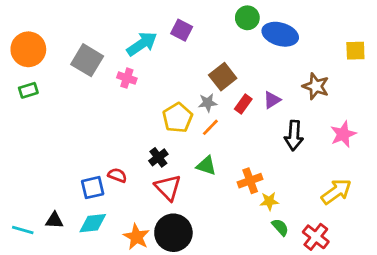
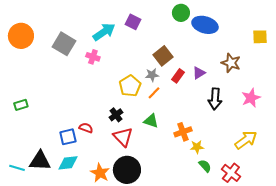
green rectangle: (28, 90) -> (21, 105), moved
black triangle: (54, 220) -> (40, 161), size x1.6

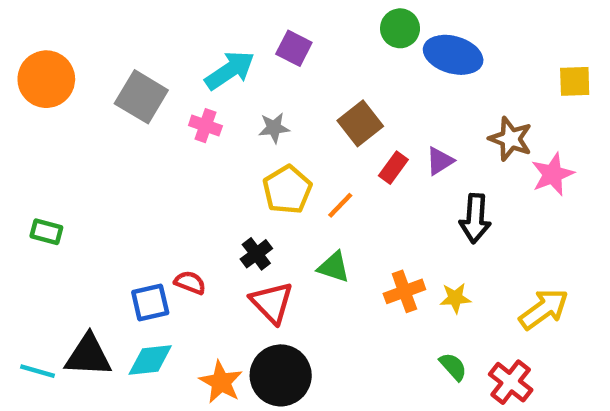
gray star: (152, 75) -> (274, 128), moved
pink star: (251, 98) -> (553, 174), moved
green rectangle: (21, 105) -> (46, 232), turned 32
yellow star: (197, 147) -> (455, 298), moved

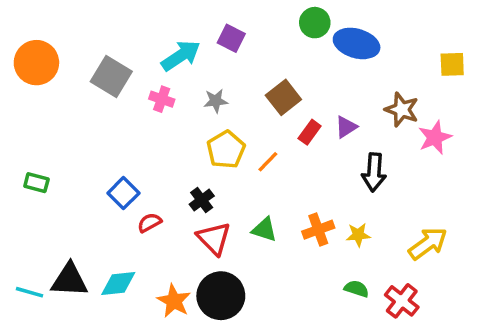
green triangle: (334, 267) -> (264, 230), moved
red semicircle: (190, 283) -> (150, 223), turned -50
blue square: (150, 302) -> (123, 193), moved, turned -32
green semicircle: (453, 367) -> (357, 289), turned -30

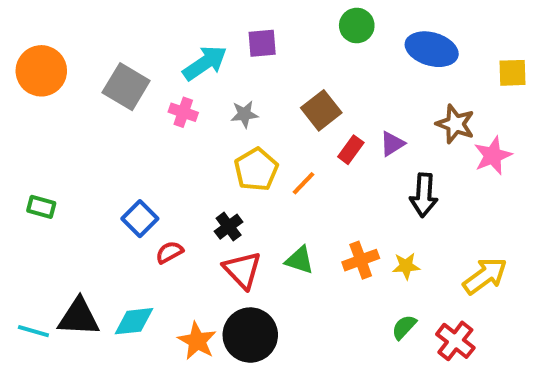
purple square: (231, 38) -> (262, 43), turned -32
blue ellipse: (357, 43) -> (432, 49), moved
green semicircle: (357, 289) -> (404, 327), turned -65

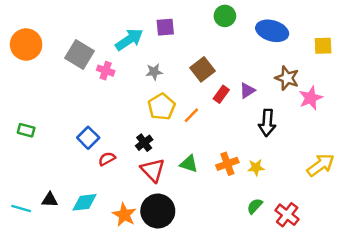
pink cross: (183, 112) -> (106, 71), moved
yellow arrow: (485, 276) -> (321, 165), moved
black triangle: (79, 317) -> (50, 200), size x0.6

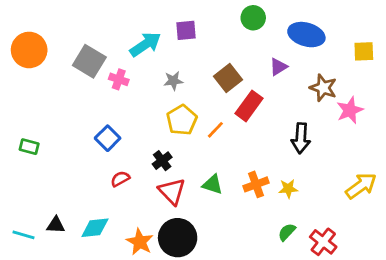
purple triangle: (247, 90) -> (278, 67), moved
red rectangle: (221, 94) -> (249, 106), size x1.5
blue square: (88, 138) -> (108, 138), moved

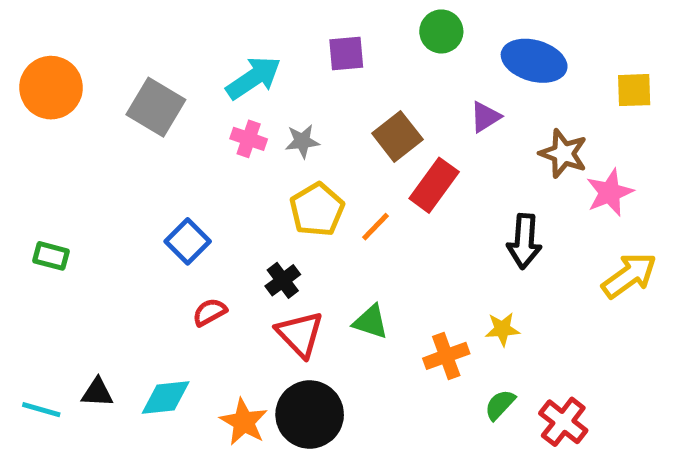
purple square: (186, 30) -> (346, 53), moved
pink cross: (119, 79) -> (249, 139), moved
orange cross: (256, 184) -> (446, 356), moved
yellow arrow: (361, 186) -> (629, 275), moved

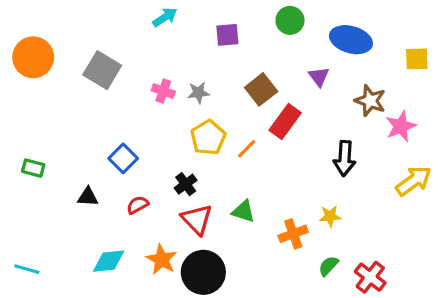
cyan arrow: (254, 78) -> (165, 17), moved, size x0.7
purple triangle: (485, 117) -> (319, 77), turned -35
black triangle: (97, 393) -> (88, 197), moved
orange star: (244, 422) -> (162, 259), moved

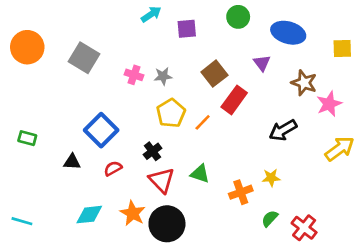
cyan arrow: (165, 17) -> (151, 14), moved
blue square: (123, 158) -> (101, 130), size x1.4
black arrow: (345, 158) -> (283, 130), turned 56

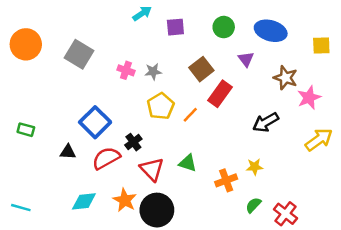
green circle: (238, 17) -> (224, 27), moved
black cross: (152, 151) -> (133, 142), moved
red semicircle: (113, 168) -> (106, 158), size x1.6

